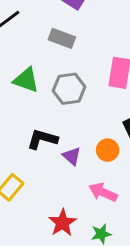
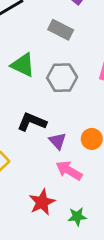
pink arrow: (103, 192) -> (69, 170), moved

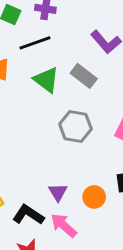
green triangle: (23, 65) -> (46, 80), moved
black L-shape: (32, 122) -> (28, 215), moved

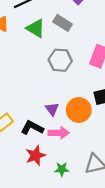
orange circle: (94, 197) -> (79, 110), size x1.5
pink arrow: (64, 225) -> (59, 133), turned 144

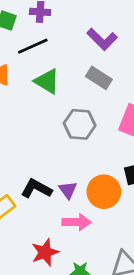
gray rectangle: (63, 23) -> (99, 78), moved
black L-shape: (32, 128) -> (36, 189), moved

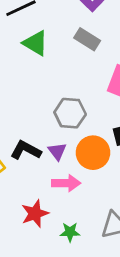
gray hexagon: (80, 124) -> (70, 113), moved

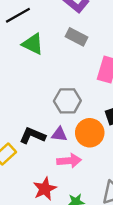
purple triangle: (57, 151) -> (59, 134), turned -42

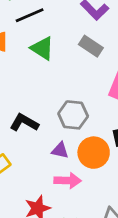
black L-shape: (32, 136) -> (24, 123), moved

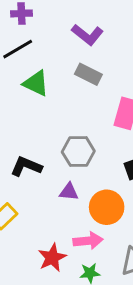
orange circle: (94, 153) -> (107, 207), moved
pink arrow: (68, 181) -> (88, 241), moved

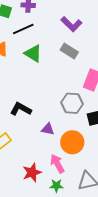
gray hexagon: (78, 151) -> (72, 103), moved
pink arrow: (88, 241) -> (57, 164), turned -120

